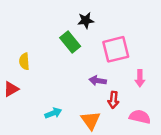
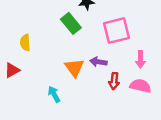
cyan arrow: (53, 113) -> (54, 94), turned -98
pink semicircle: (140, 117) -> (140, 86), moved
orange triangle: (91, 120) -> (74, 68), moved

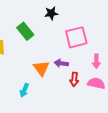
green rectangle: (71, 23) -> (25, 31), moved
cyan arrow: (54, 94) -> (24, 90), turned -128

